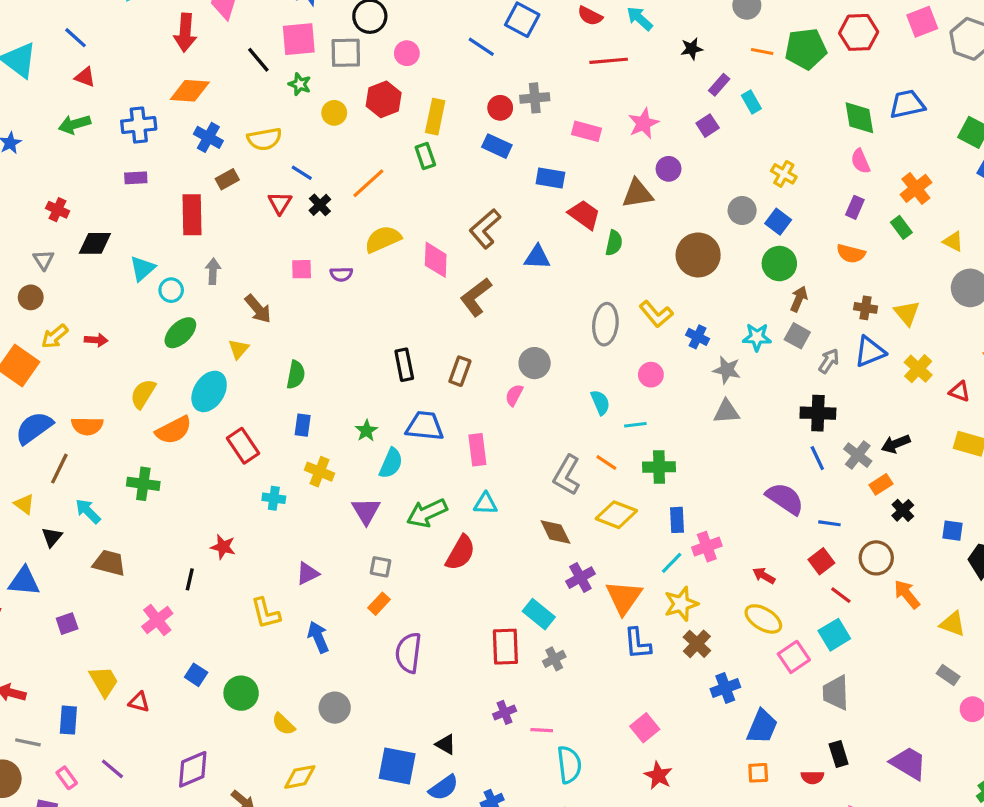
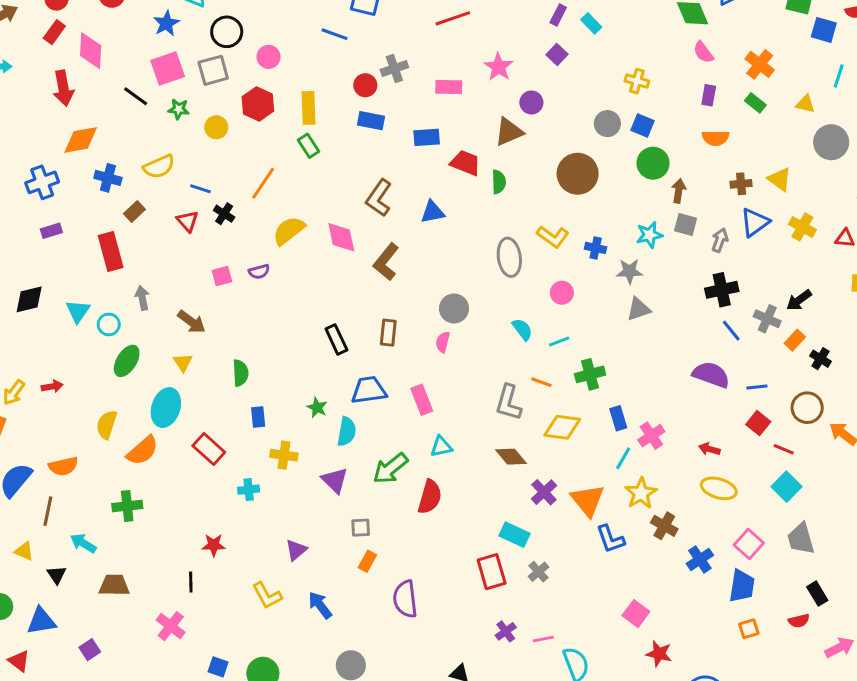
pink square: (794, 657) -> (749, 544), moved

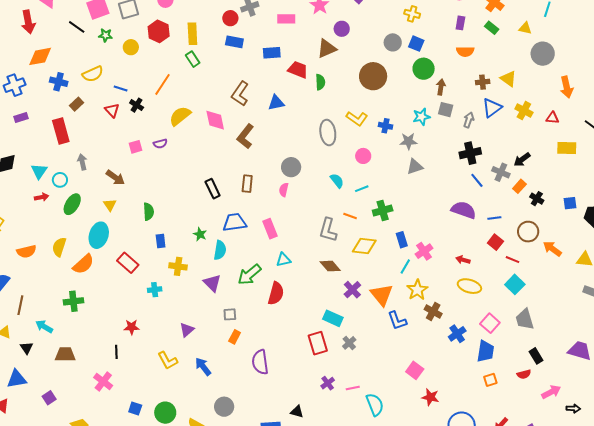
red arrow: (52, 386) -> (42, 197), moved
orange semicircle: (63, 466) -> (26, 251), moved

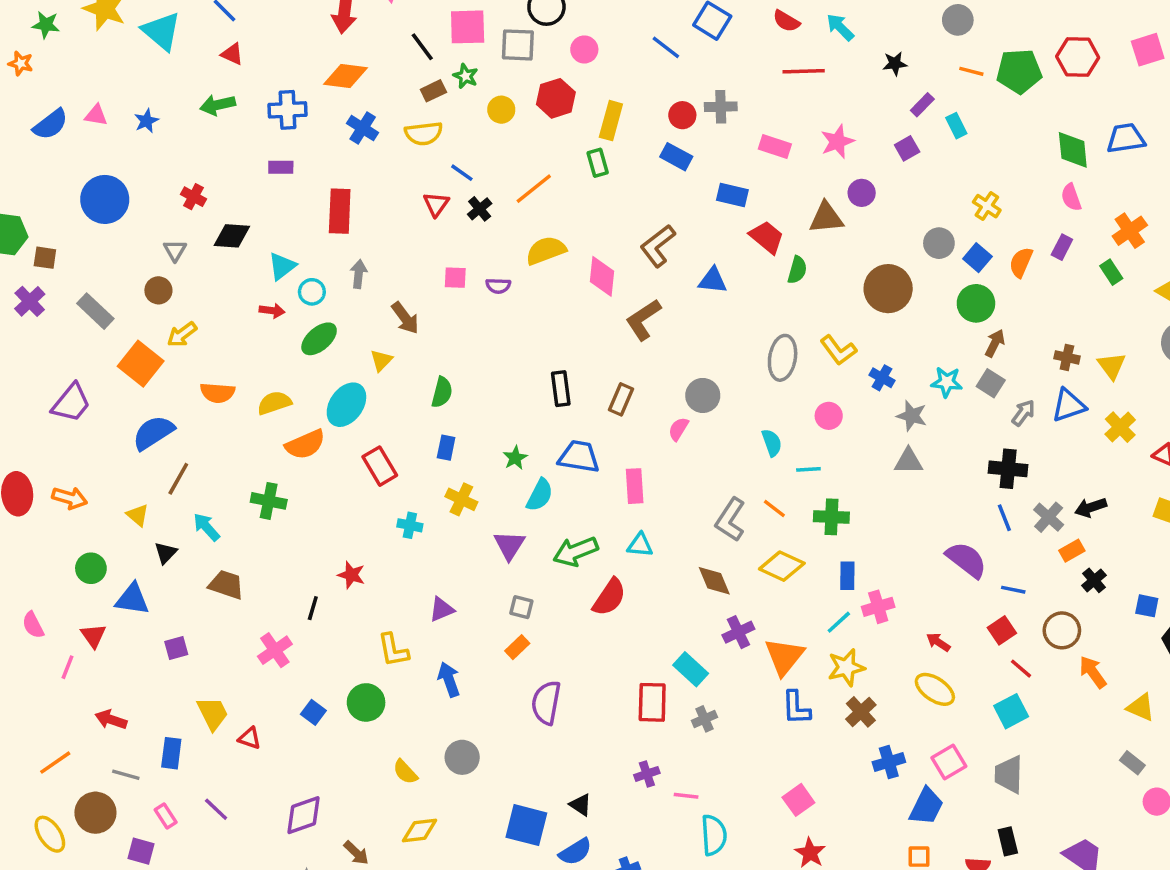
orange semicircle: (465, 51) -> (1021, 262), moved, turned 96
brown rectangle: (77, 104) -> (433, 91), moved
yellow semicircle: (59, 247) -> (274, 403), turned 36
green circle: (165, 413) -> (366, 702), moved

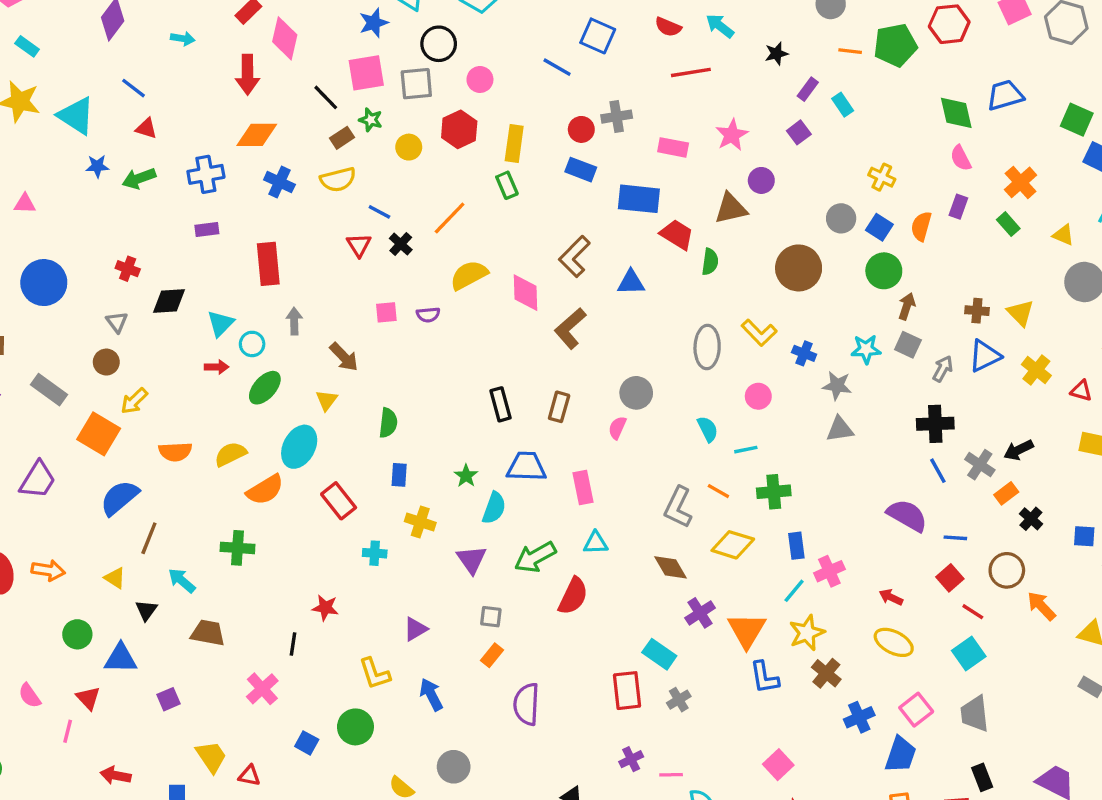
blue star: (146, 121) -> (97, 166), moved, turned 30
blue rectangle: (732, 195) -> (639, 199), size x1.4

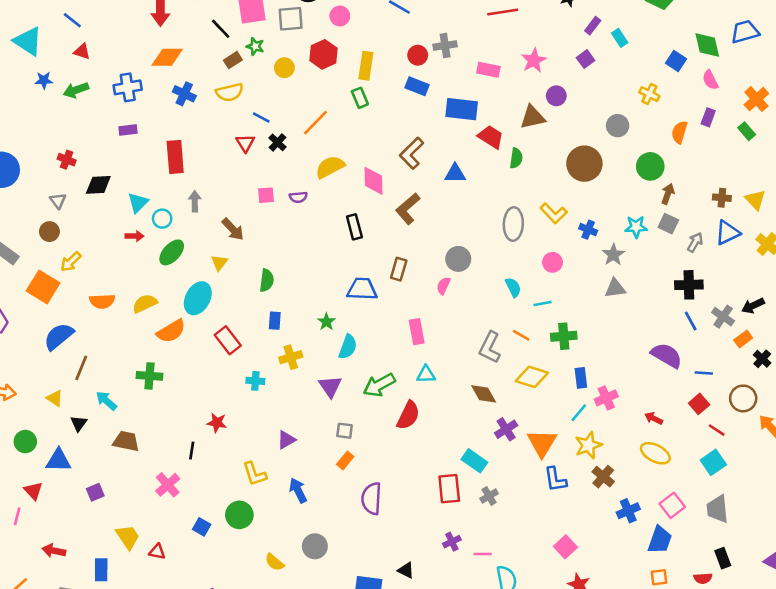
blue square: (879, 227) -> (676, 61), moved
gray star: (837, 386) -> (613, 255), turned 30
black rectangle: (501, 404) -> (354, 227), moved
blue trapezoid: (526, 467) -> (362, 289), moved
yellow cross: (420, 522) -> (291, 357), turned -35

